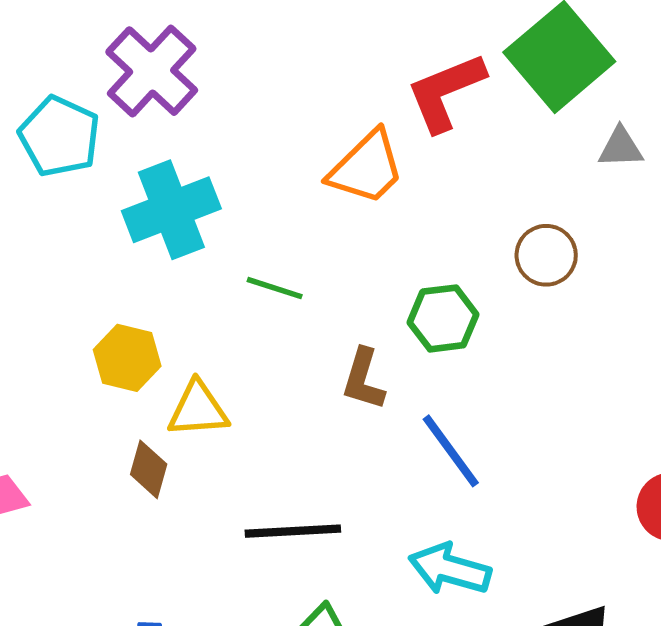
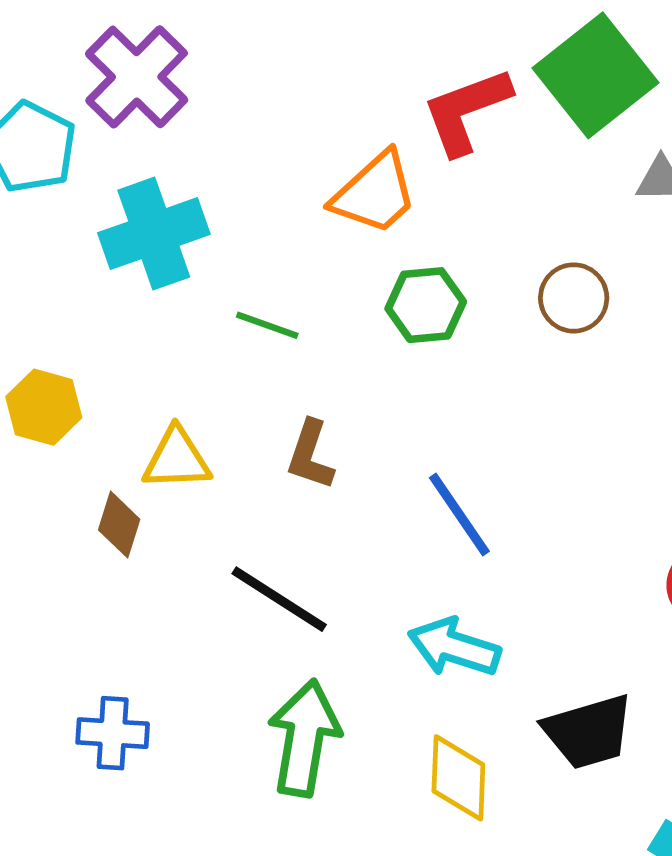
green hexagon: (443, 318) -> (426, 305), moved
yellow hexagon: (127, 358) -> (44, 407), moved
brown L-shape: (363, 379) -> (310, 455), moved
black line: (293, 531) -> (279, 599), turned 34

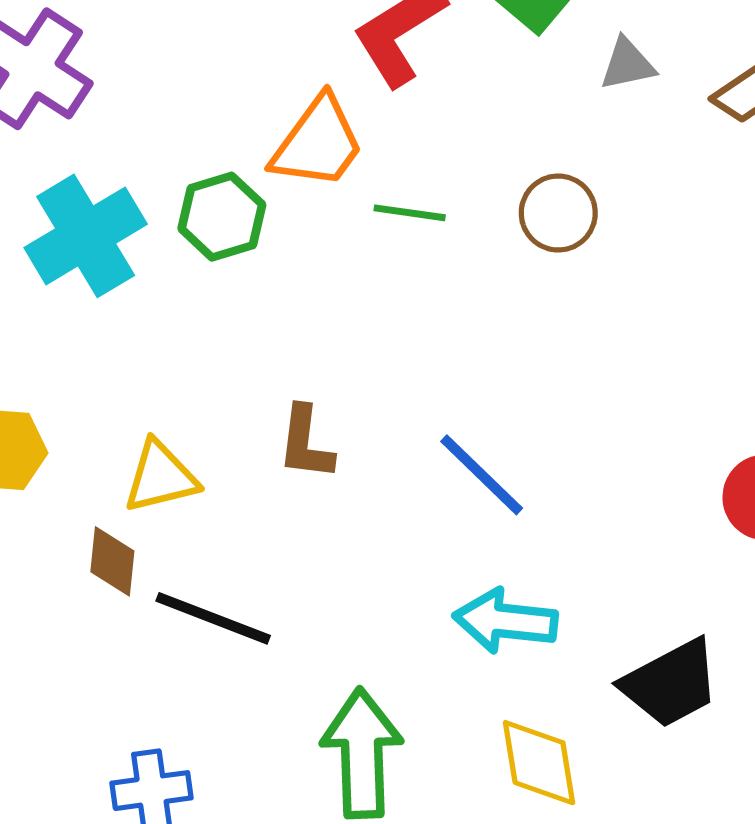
green hexagon: (426, 305) -> (222, 217), moved
green line: (267, 325) -> (410, 213), moved
black line: (279, 599) -> (213, 618), moved

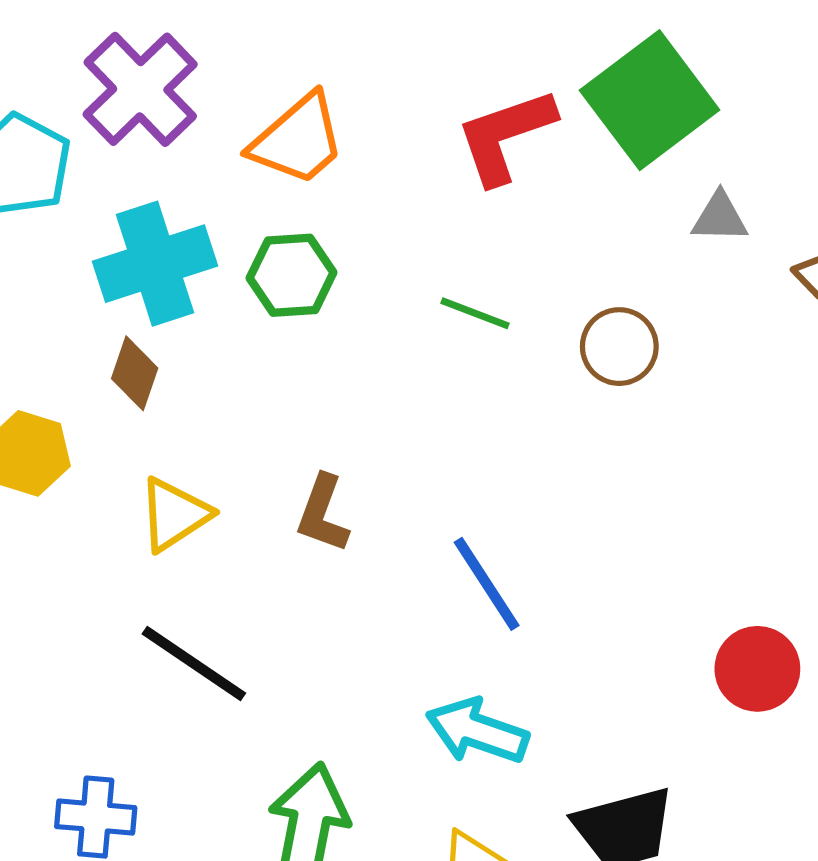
orange trapezoid: (318, 143) -> (298, 140), moved
yellow triangle: (161, 477) -> (174, 514), turned -32
brown diamond: (112, 561) -> (135, 373), moved

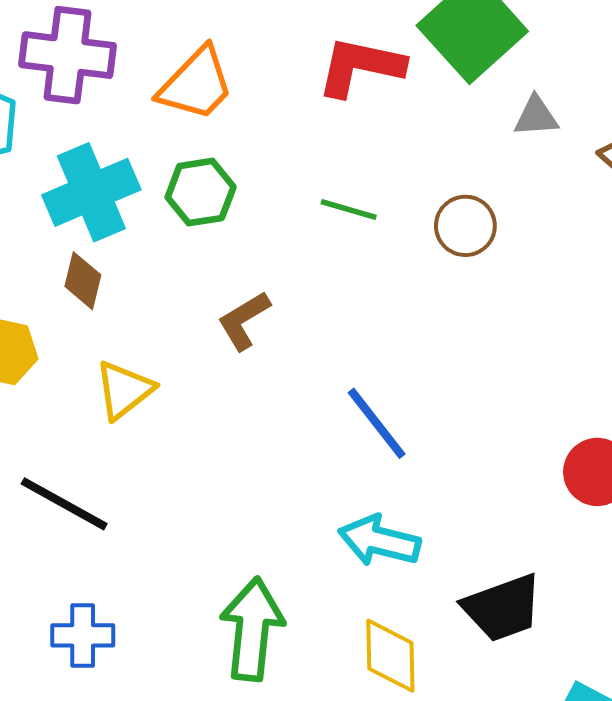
purple cross: (140, 89) -> (68, 55), turned -34
red L-shape: (505, 136) -> (360, 67), turned 36
brown L-shape: (323, 514) -> (244, 320), moved, turned 44
black line: (194, 663) -> (64, 504), moved

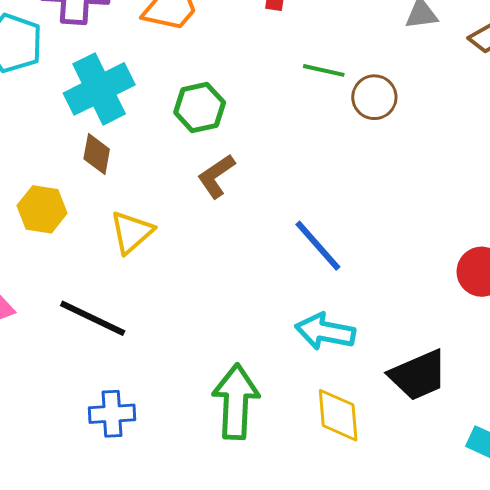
green hexagon: (201, 192) -> (200, 107), moved
green line: (349, 209) -> (324, 70), moved

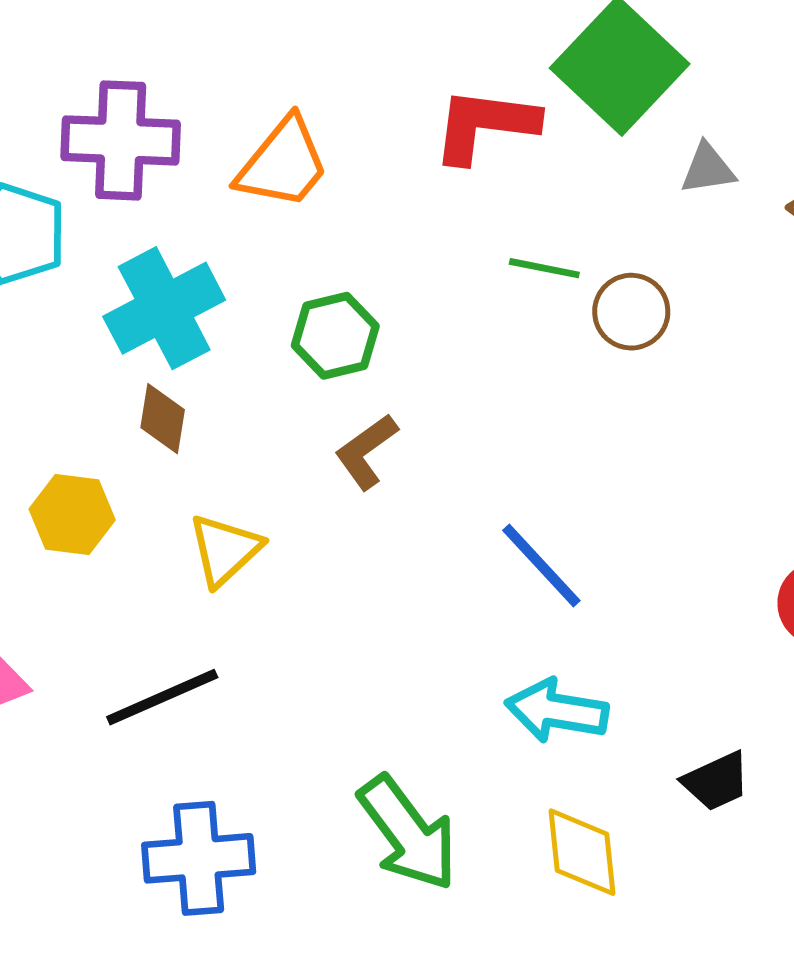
black line: (93, 318) -> (162, 697), turned -48
black trapezoid: (418, 375) -> (716, 781), size x0.7
green arrow: (236, 402) -> (408, 833), turned 142
blue cross: (112, 414) -> (199, 858), size x1.4

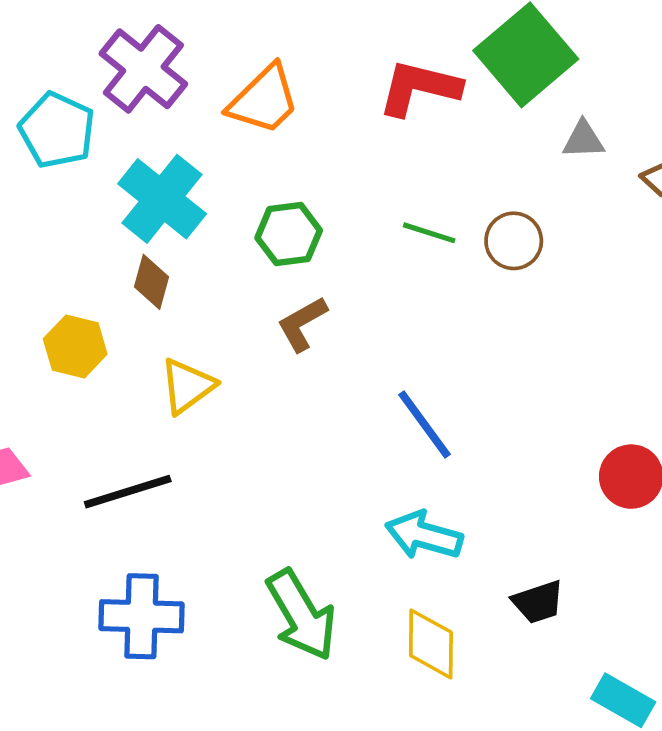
purple cross: (121, 140) -> (143, 69), turned 30
green line: (544, 268) -> (429, 233), moved
cyan cross: (164, 308) -> (162, 199), turned -30

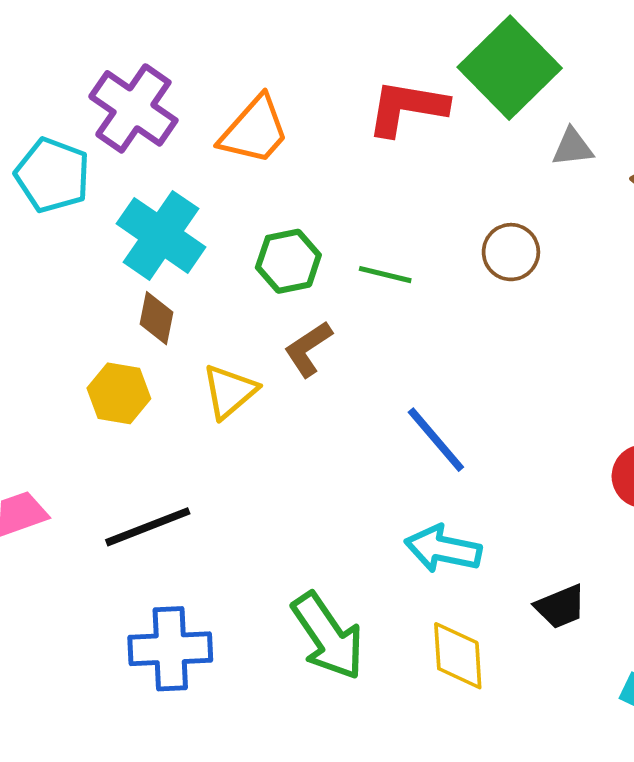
green line: (429, 233) -> (385, 275), moved
yellow hexagon: (75, 347) -> (119, 393), moved
yellow triangle: (187, 386) -> (230, 391), moved

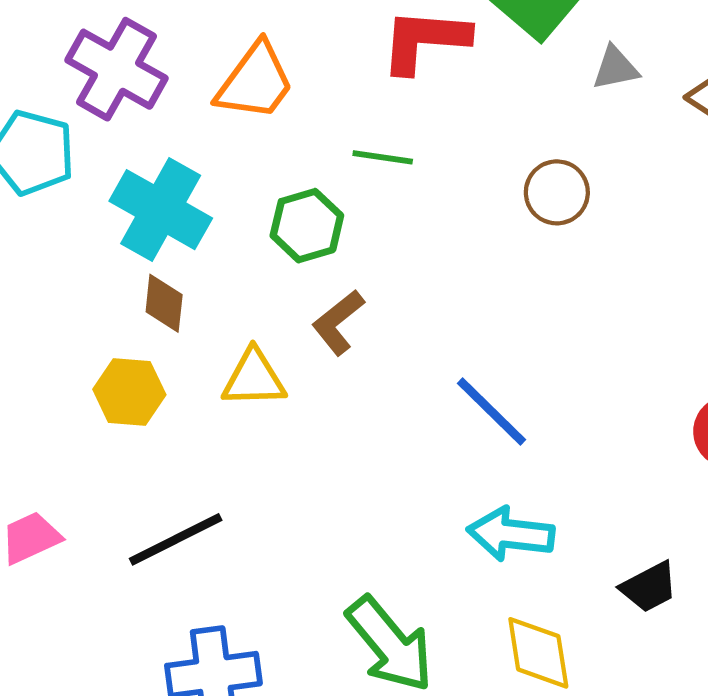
green line: (385, 275) -> (383, 157), moved
yellow triangle: (230, 391) -> (254, 378), turned 44

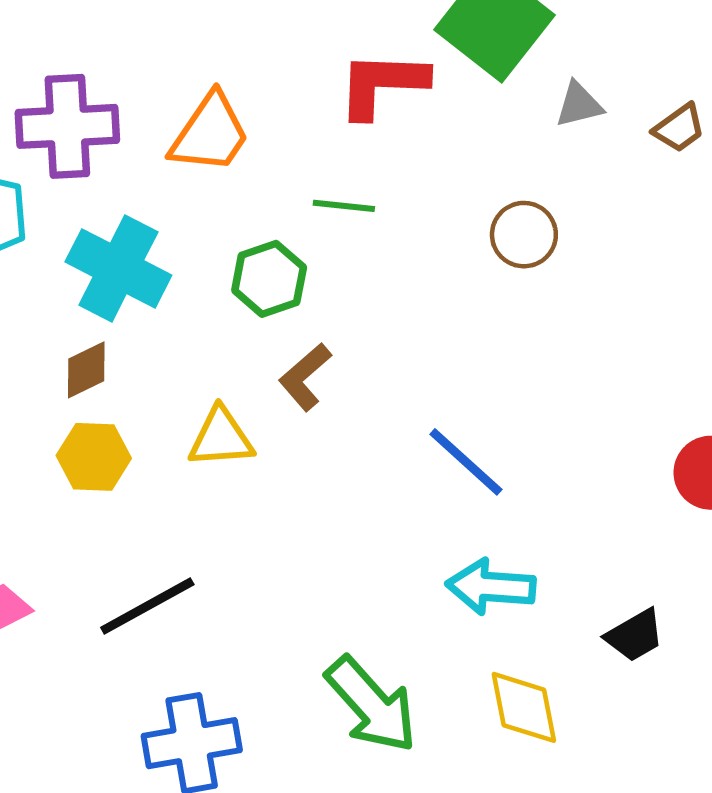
purple cross: (116, 69) -> (67, 126), turned -30
brown diamond: (164, 303) -> (86, 370), moved, turned 60

